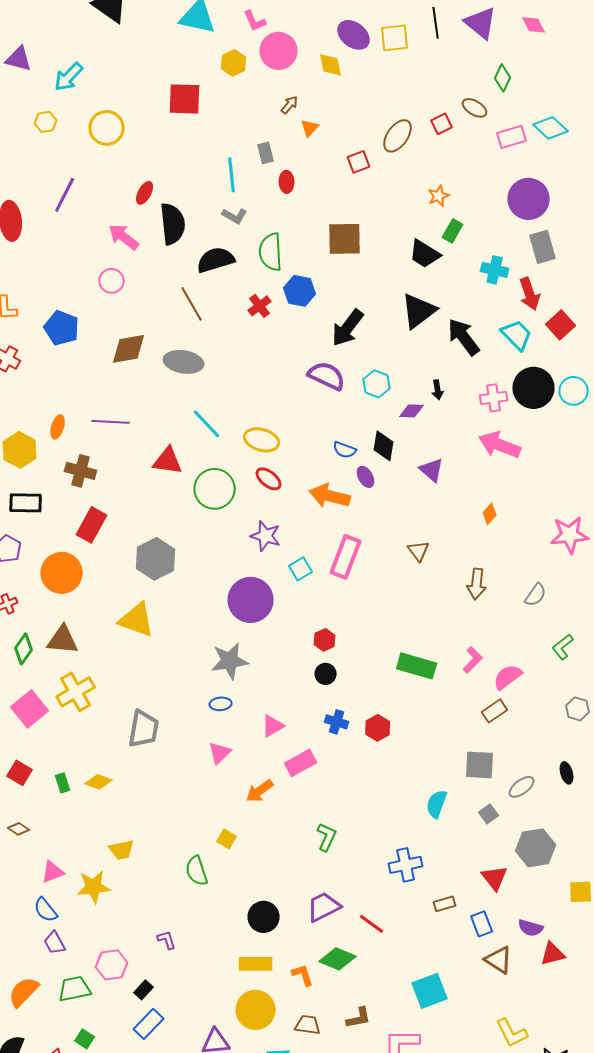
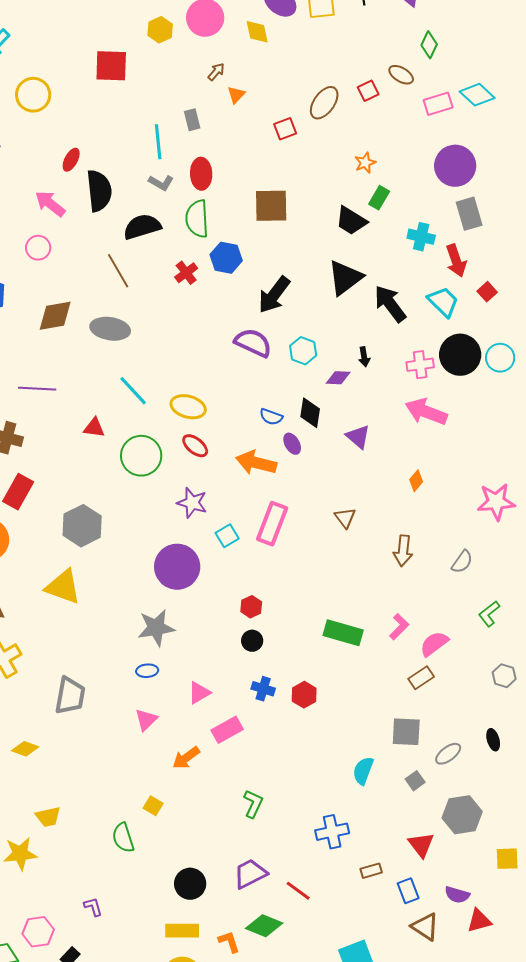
red ellipse: (287, 182) -> (201, 174), moved, size x1.4
red square: (561, 325) -> (487, 292), size x0.7
red triangle: (168, 461) -> (94, 428), size x0.7

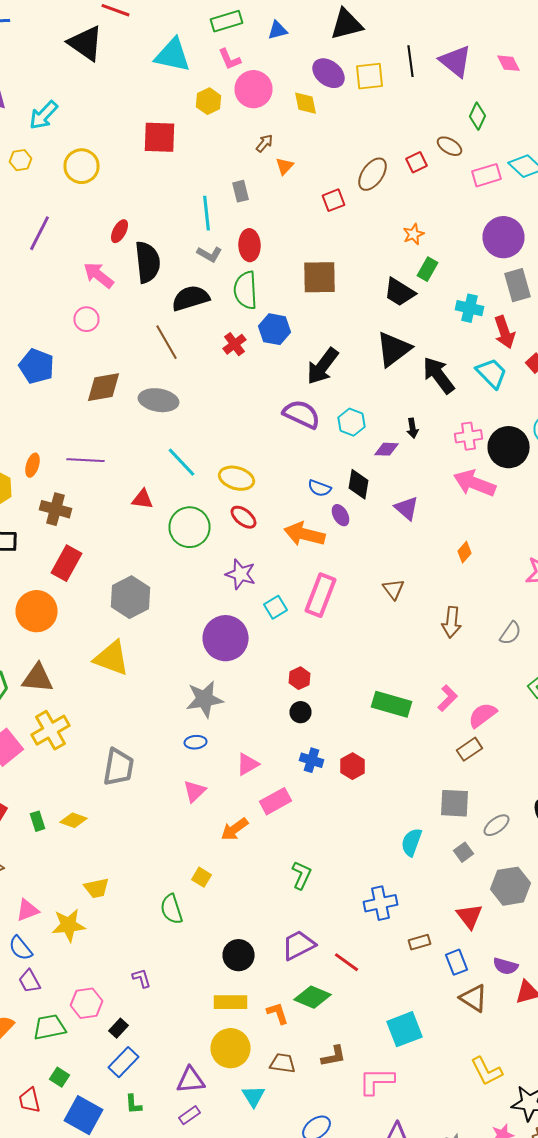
black circle: (460, 355) -> (508, 447), moved

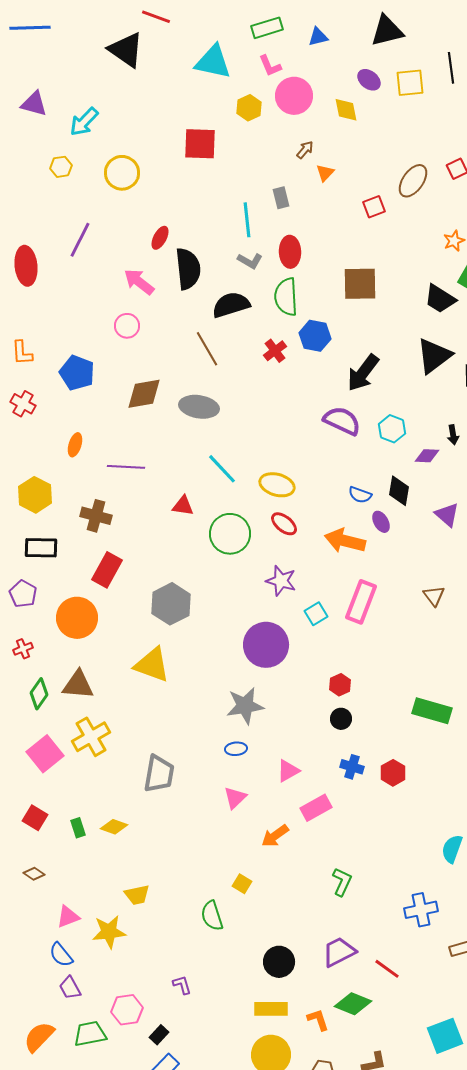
purple ellipse: (328, 73) -> (369, 80), size x0.7
orange ellipse: (32, 465) -> (75, 445), moved

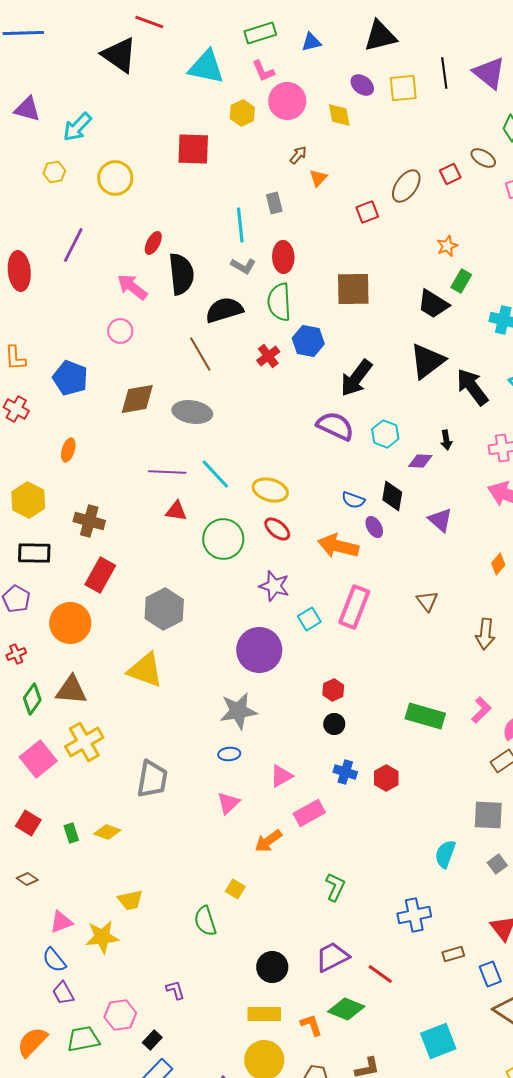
purple line: (126, 467) -> (167, 472), moved

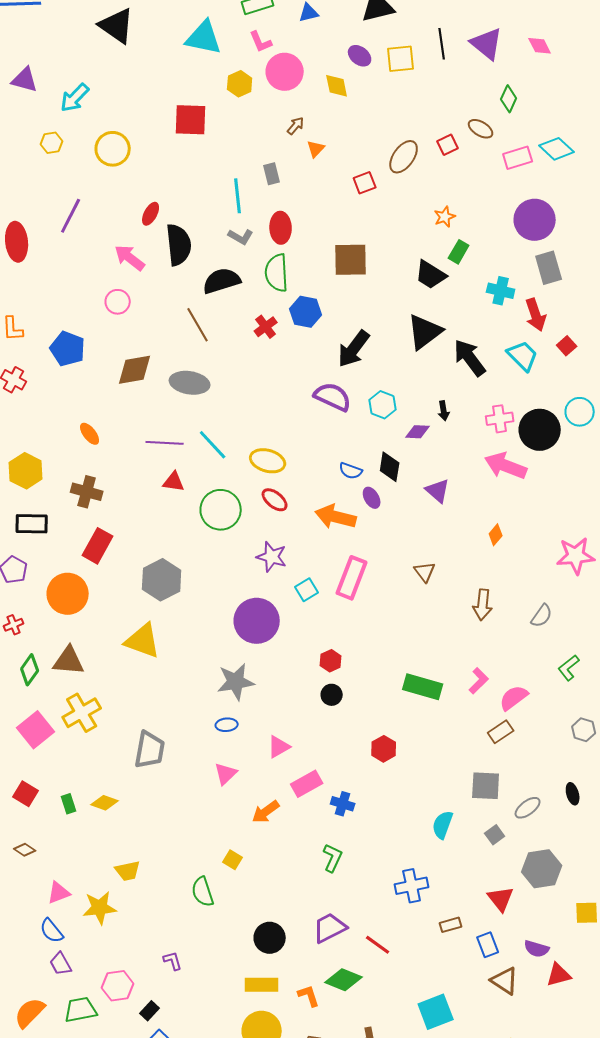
orange ellipse: (68, 450) -> (90, 434), moved, turned -55
blue cross: (345, 772) -> (343, 804), moved

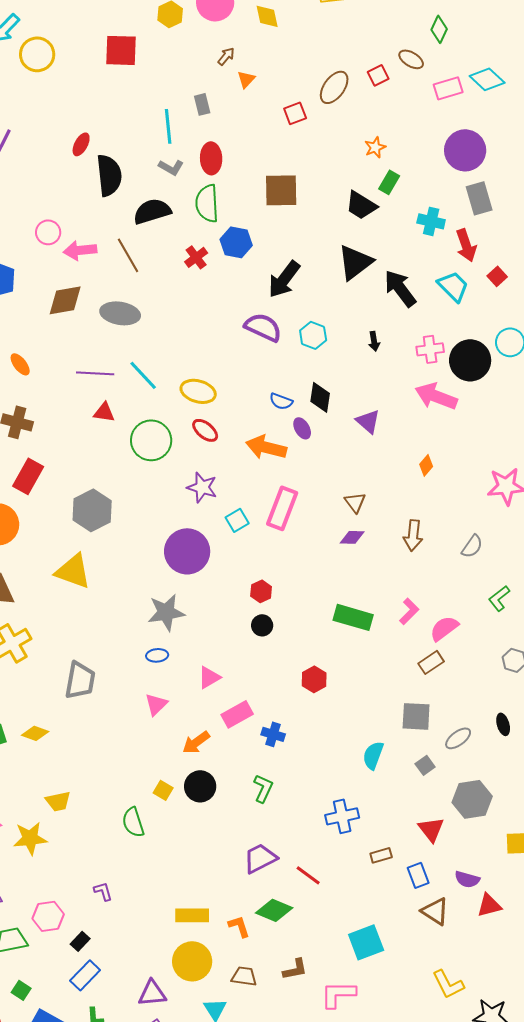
yellow circle: (113, 149) -> (37, 54), moved
pink arrow: (130, 258) -> (80, 250), moved, turned -44
purple diamond: (418, 432) -> (352, 537), moved
black circle: (270, 938) -> (200, 786), moved

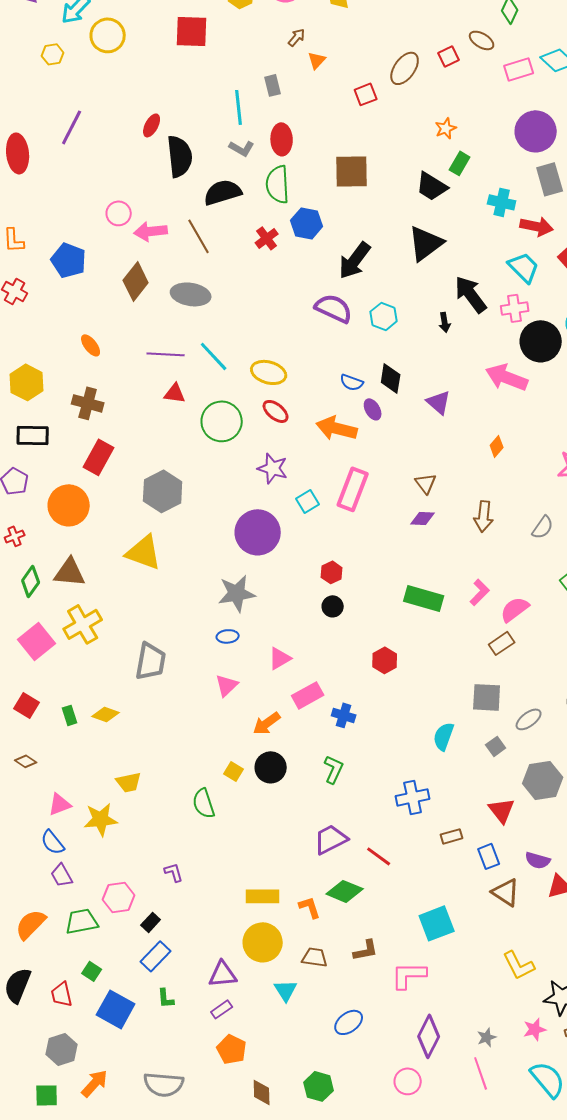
red arrow: (466, 245) -> (537, 226), turned -60
black arrow: (400, 288) -> (471, 294), moved
brown diamond: (65, 300) -> (136, 281), turned -42
pink cross: (430, 349) -> (515, 308), moved

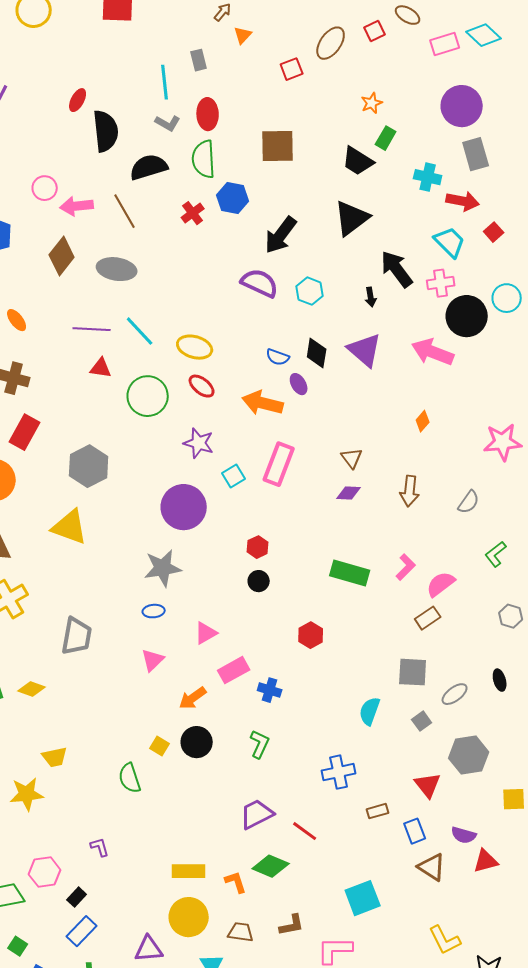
purple triangle: (439, 402) -> (365, 350), moved, size x1.4

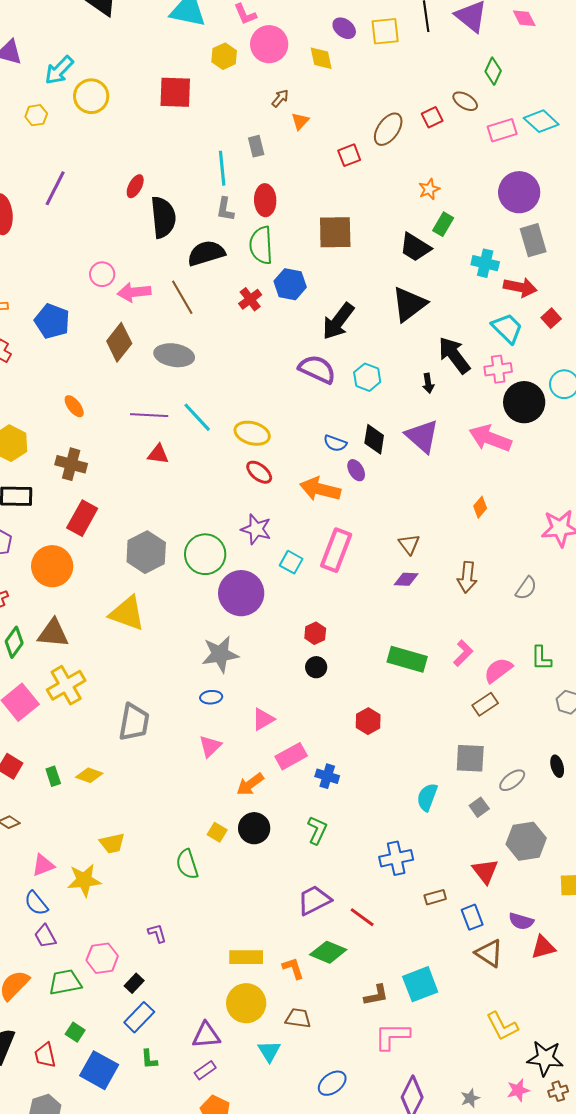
gray L-shape: (168, 123) -> (225, 209), turned 70
green circle: (148, 396) -> (205, 554), moved
cyan square: (234, 476) -> (291, 562), turned -30
green L-shape: (496, 554) -> (541, 658), moved, turned -52
brown L-shape: (292, 925) -> (376, 995), moved

